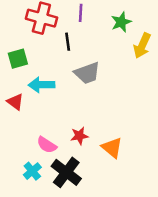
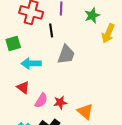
gray trapezoid: (87, 73) -> (66, 54), turned -50
red triangle: (15, 102) -> (23, 87), moved
pink semicircle: (47, 145) -> (41, 100), moved, turned -91

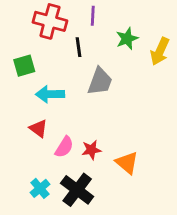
green star: (92, 15) -> (127, 39), moved

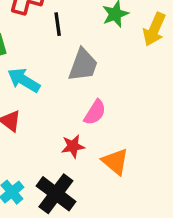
cyan arrow: (50, 94) -> (24, 80), turned 32
pink semicircle: (64, 147) -> (95, 112), moved

